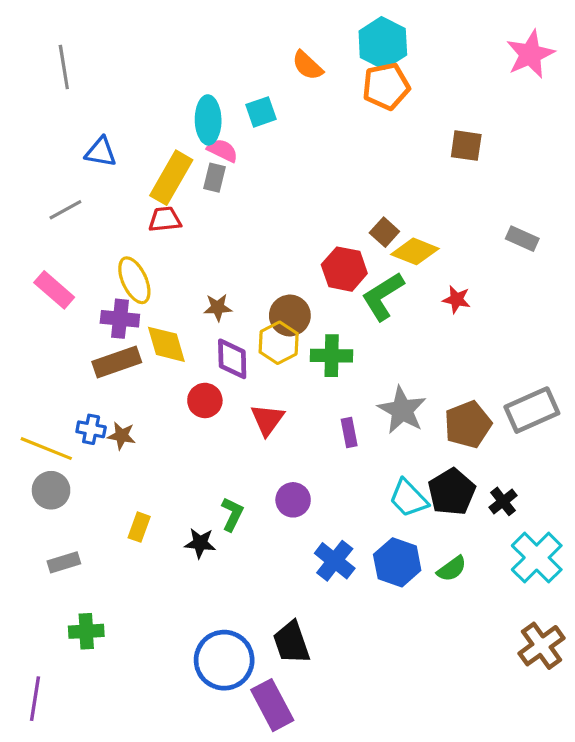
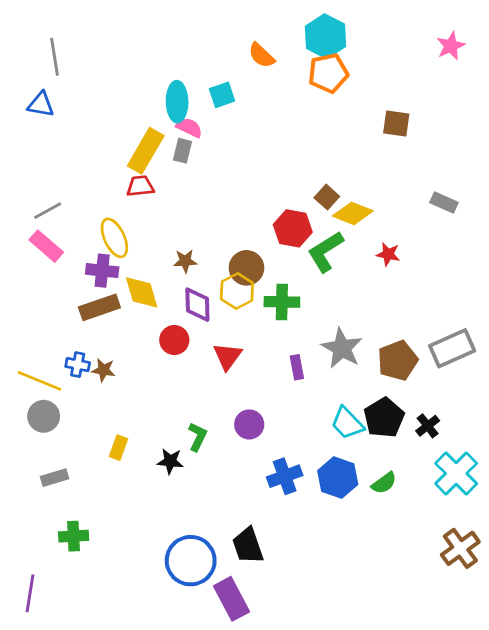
pink star: (530, 54) -> (451, 46), size x0.7
blue triangle: (101, 152) -> (41, 104), moved
gray line: (65, 210) -> (48, 211), moved
blue cross: (335, 561) -> (285, 476), turned 32

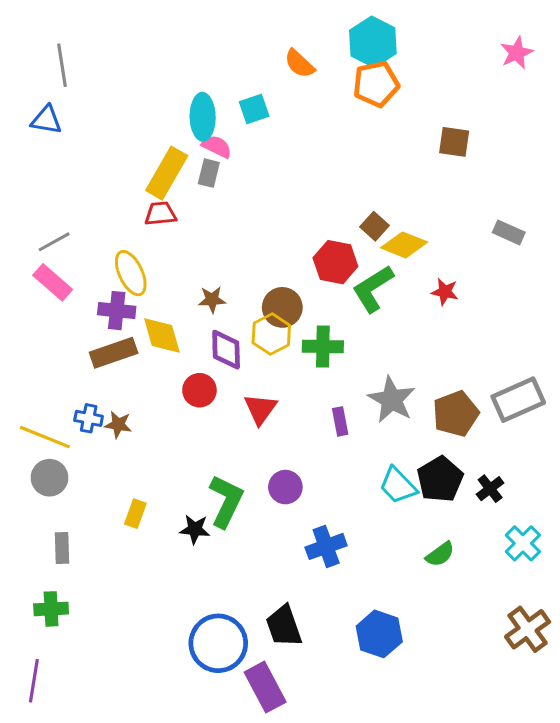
green L-shape: (197, 437) -> (226, 501), size x1.6
cyan cross: (456, 473) -> (523, 543), size x0.7
gray rectangle: (54, 478) -> (62, 548), turned -75
blue hexagon: (338, 478) -> (379, 634), moved
green cross: (74, 536) -> (51, 609), moved

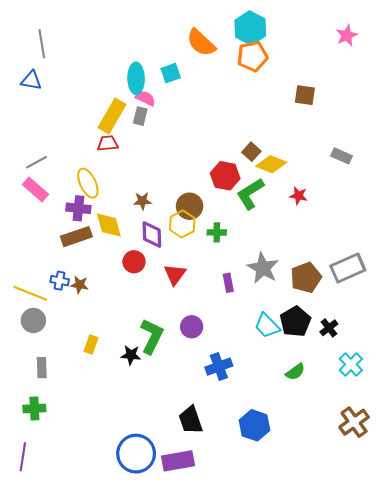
orange semicircle: (299, 64) -> (201, 43), size x1.4
green cross: (323, 346) -> (217, 232), size x0.7
blue circle: (218, 643) -> (136, 454), moved
purple rectangle: (265, 687) -> (178, 461), turned -72

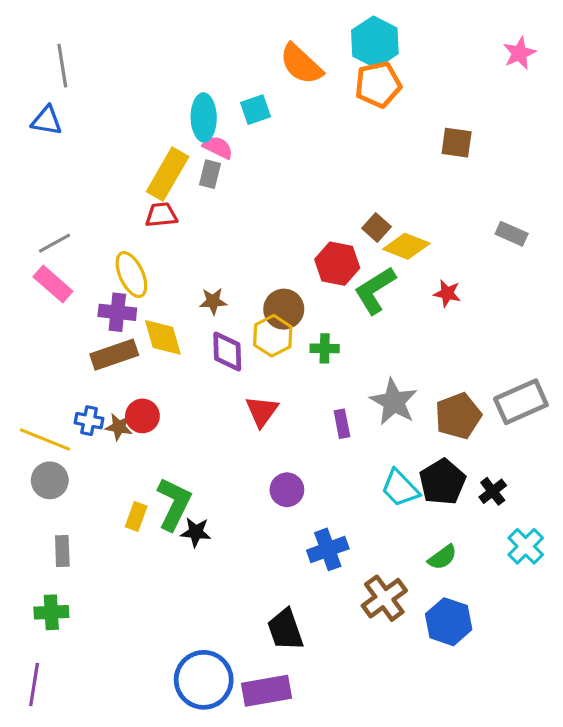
red circle: (134, 262) -> (142, 416), moved
green L-shape: (152, 336) -> (174, 504), moved
brown cross: (354, 422) -> (384, 598), moved
blue hexagon: (255, 425) -> (449, 622), moved

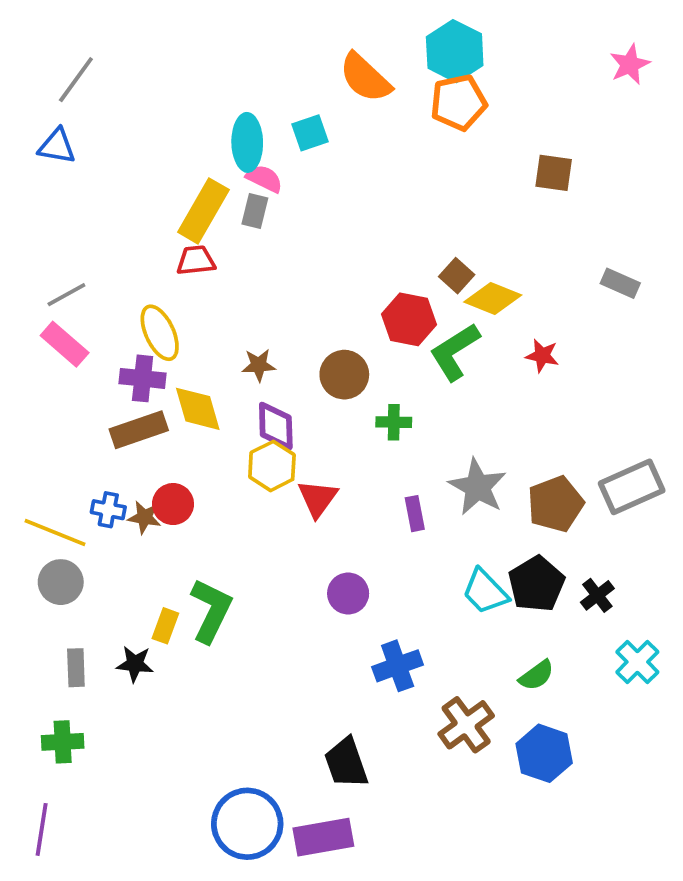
gray line: (62, 66) -> (76, 80), turned 45
yellow hexagon: (273, 336) -> (272, 466), moved
black star: (196, 532) -> (135, 664), moved

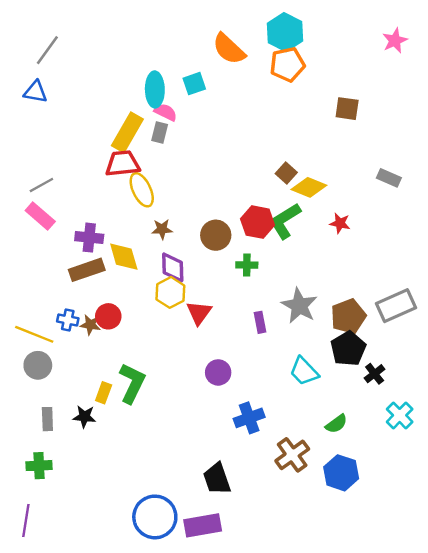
red trapezoid: (196, 260) -> (123, 164), size x1.4
red hexagon: (409, 319) -> (258, 222), moved
yellow ellipse: (160, 333) -> (142, 190), moved
black pentagon: (537, 584) -> (348, 349), moved

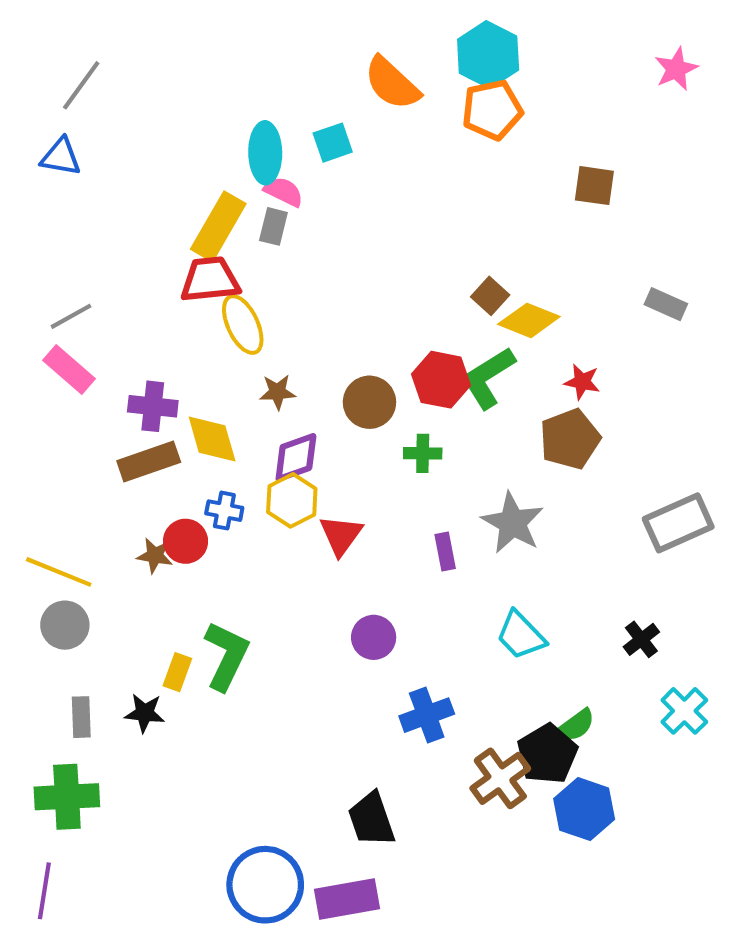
purple diamond: (173, 267) -> (296, 457), turned 72
brown pentagon: (348, 316) -> (570, 439), moved
blue cross: (68, 320) -> (224, 511), moved
black pentagon: (348, 349) -> (547, 754), moved
green cross: (39, 466) -> (67, 797), size x1.4

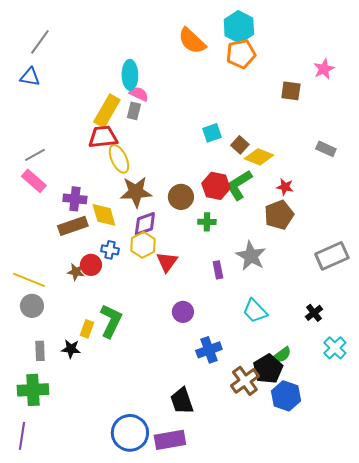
pink star: (676, 69) -> (324, 69), moved
cyan square: (333, 143) -> (212, 133), moved
brown star: (277, 392) -> (136, 192), size x1.8

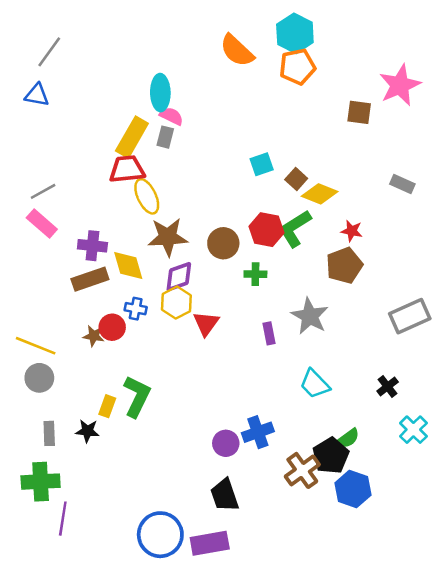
pink star: (324, 69) -> (400, 85), size x1.6
purple circle: (183, 312) -> (226, 443), moved
purple line: (22, 436) -> (63, 519), moved

